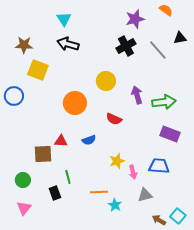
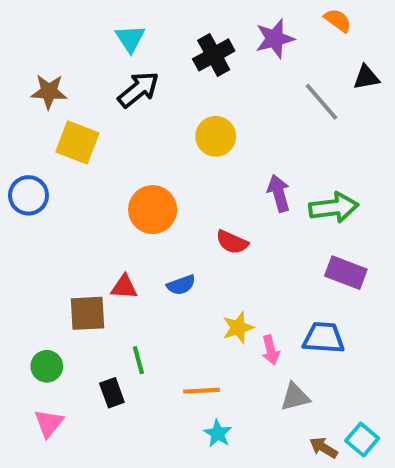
black arrow: (68, 44) -> (138, 90), turned 125
black cross: (126, 46) -> (214, 55), moved
yellow circle: (106, 81) -> (216, 136), moved
cyan star: (115, 205) -> (218, 433), moved

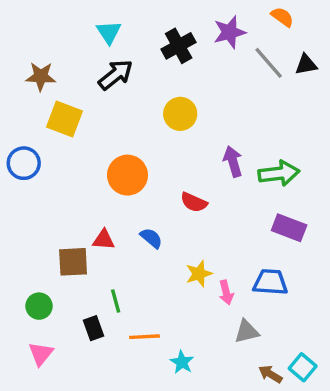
gray line: (322, 102) -> (269, 63), moved
blue semicircle: (181, 285) -> (151, 238), turned -120
orange line: (201, 391) -> (144, 337), moved

